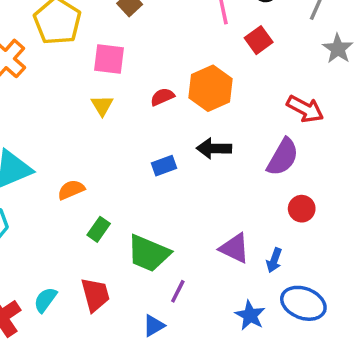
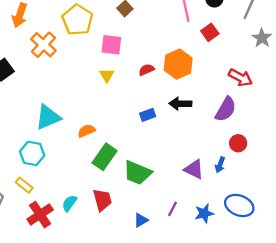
green rectangle: (99, 229) -> (105, 157), size x1.6
blue arrow: (274, 260) -> (220, 165), moved
purple line: (178, 291) -> (172, 209), moved
blue star: (250, 315) -> (204, 213), turned 30

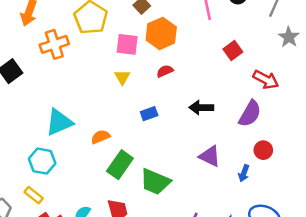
red square: (210, 32) -> (233, 50), moved
orange cross: (43, 45) -> (54, 44), turned 30
orange hexagon: (178, 64) -> (161, 33), moved
blue rectangle: (148, 115) -> (149, 114), moved
purple triangle: (194, 169) -> (210, 156), moved

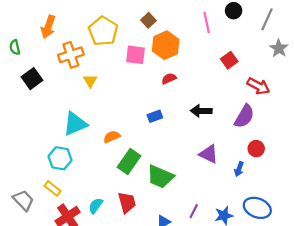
yellow triangle: (122, 77) -> (90, 81), moved

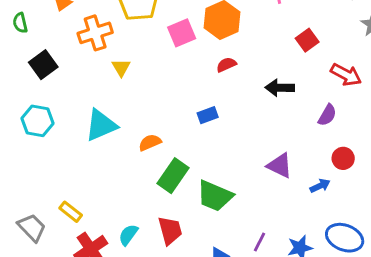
pink square: (135, 55) -> (182, 33), turned -30
black arrow: (201, 111) -> (280, 88), moved
purple semicircle: (244, 116) -> (327, 115), size x0.7
cyan hexagon: (60, 158) -> (37, 121), moved
blue arrow: (239, 169) -> (320, 186), turned -136

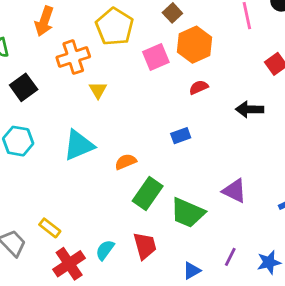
purple triangle: (280, 166) -> (234, 191), moved

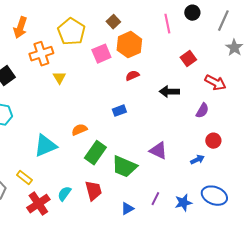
cyan triangle: (79, 145) -> (45, 146), moved

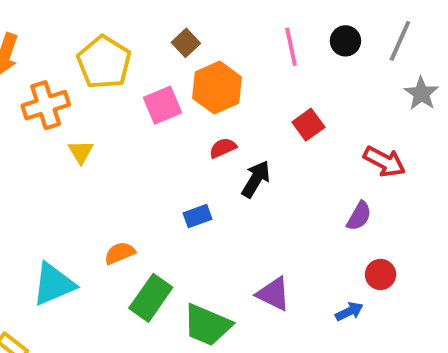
black circle: (192, 13) -> (345, 41), moved
red square: (188, 59) -> (308, 125), moved
black arrow: (169, 92) -> (256, 179), moved, turned 120

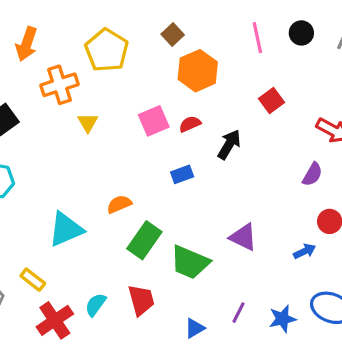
pink square: (162, 105) -> (154, 121), moved
red semicircle: (223, 148) -> (190, 124), moved

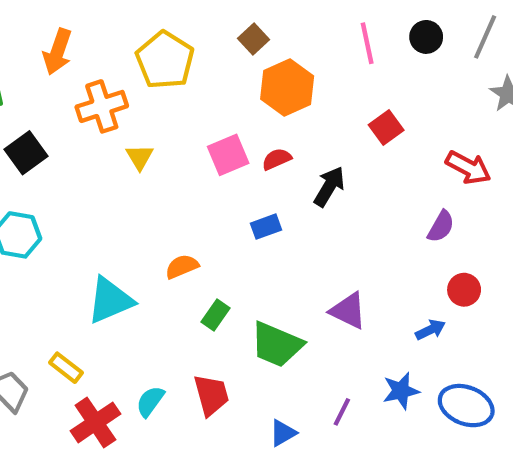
green rectangle: (144, 240) -> (216, 315), size x0.6
blue star: (283, 319) -> (401, 391), moved

